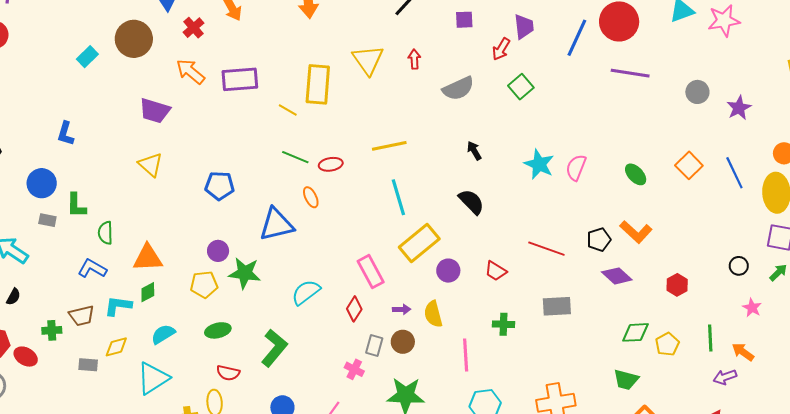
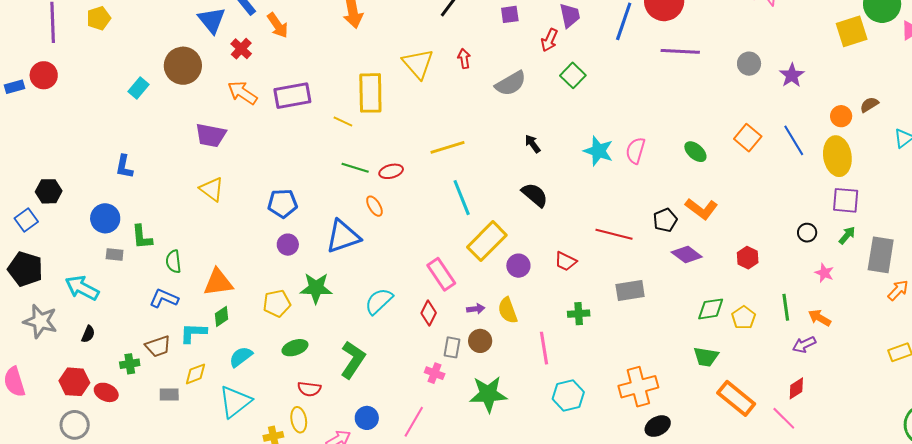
purple circle: (218, 251) -> (288, 245), moved

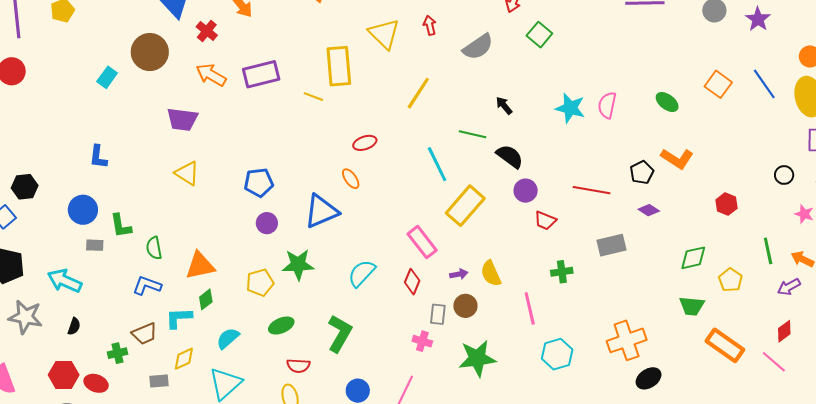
yellow line: (448, 147) -> (418, 93), moved, turned -36
green line: (355, 168) -> (473, 134), moved
purple diamond: (687, 255) -> (649, 210), moved, size x0.7
purple circle: (518, 266) -> (526, 191), moved
yellow pentagon: (744, 318) -> (730, 280), moved

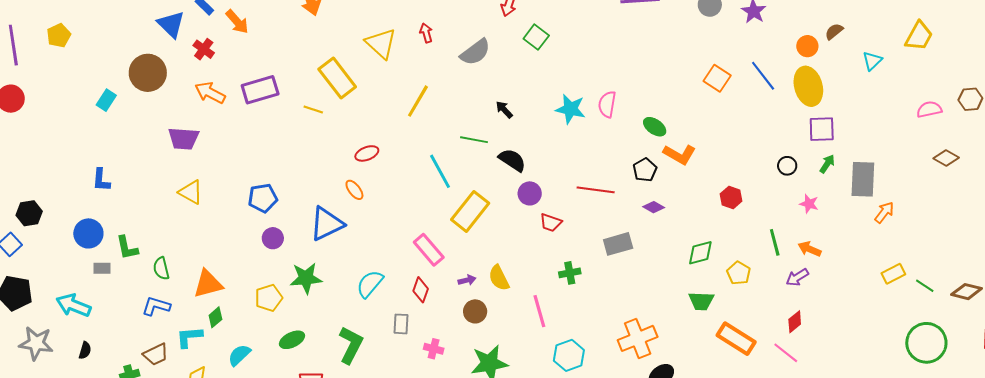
yellow rectangle: (339, 66) -> (337, 78), turned -30
green ellipse: (667, 102) -> (655, 127), moved
gray rectangle: (438, 314) -> (401, 324), moved

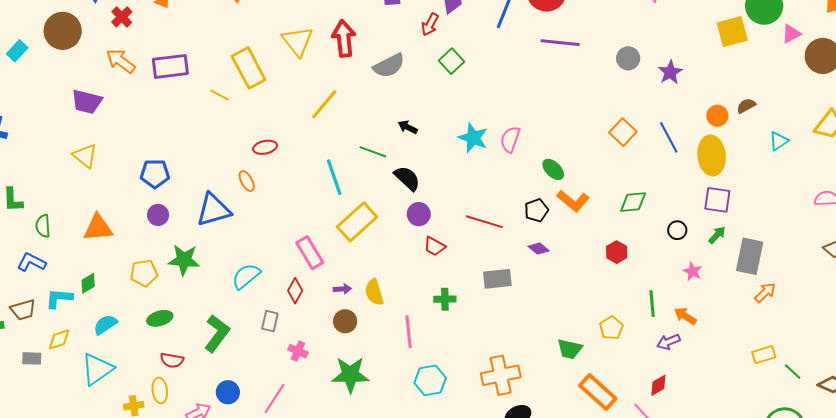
red arrow: (426, 33) -> (344, 38), size x1.8
black arrow: (504, 110) -> (408, 127), turned -30
green diamond: (700, 253) -> (633, 202), moved
orange triangle: (208, 284) -> (98, 228), moved

